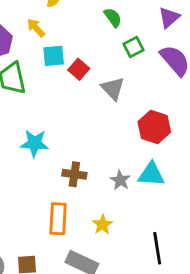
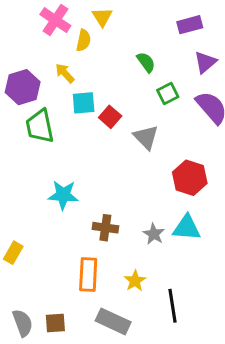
black line: (157, 248) -> (173, 306), moved

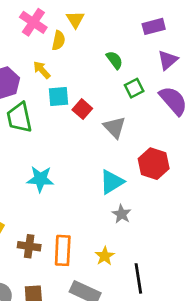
brown cross: (105, 228) -> (29, 246), moved
cyan triangle: (187, 228) -> (112, 182), moved, turned -36

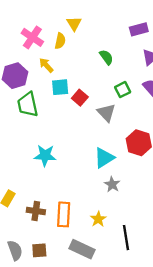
pink cross: (33, 22) -> (32, 37), moved
green square: (134, 88) -> (123, 90), moved

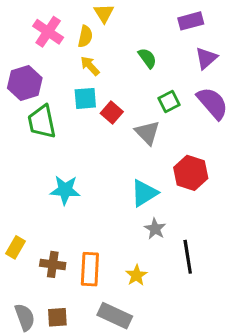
yellow arrow: (46, 65) -> (90, 66), moved
black line: (126, 238) -> (188, 257), moved

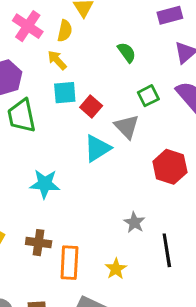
yellow arrow: (90, 66) -> (57, 60), moved
cyan triangle: (144, 193) -> (97, 148), moved
brown cross: (53, 264) -> (39, 243), moved

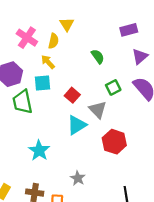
cyan square: (65, 93) -> (42, 83), moved
red hexagon: (170, 167) -> (114, 142), moved
cyan star: (45, 184) -> (39, 150), turned 30
gray star: (134, 222) -> (78, 178), moved

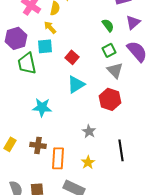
green semicircle: (98, 56) -> (108, 25), moved
gray triangle: (98, 110) -> (115, 70), moved
cyan star: (39, 150) -> (42, 107), turned -30
gray star: (78, 178) -> (89, 131), moved

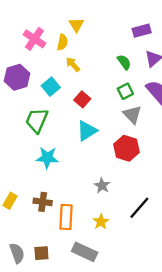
yellow arrow: (50, 27) -> (73, 64), moved
cyan square: (45, 46) -> (51, 87), turned -35
green trapezoid: (27, 63) -> (37, 120), moved, turned 35
black line: (121, 150) -> (139, 208), turned 50

